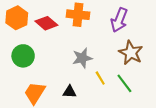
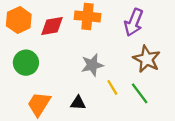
red diamond: (46, 23) -> (52, 26), turned -50

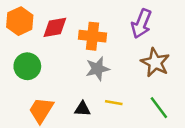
orange cross: (88, 16) -> (92, 36), moved
yellow line: (112, 87) -> (114, 103), moved, turned -49
green line: (140, 93) -> (159, 108), moved

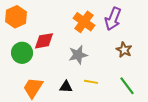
red diamond: (55, 27) -> (44, 41), moved
orange cross: (92, 36) -> (84, 22), moved, turned 30
brown star: (155, 62) -> (124, 50), size x0.7

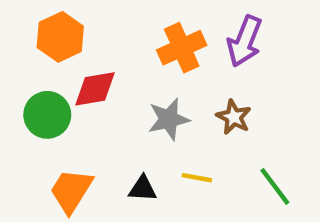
orange hexagon: (16, 17) -> (60, 37), moved
orange cross: (84, 22) -> (182, 48), turned 30
brown star: (124, 50) -> (234, 117), moved

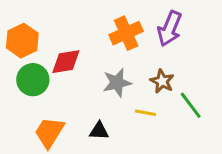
orange hexagon: (60, 37) -> (22, 41), moved
yellow line: (197, 178) -> (146, 113), moved
green line: (275, 186) -> (191, 105), moved

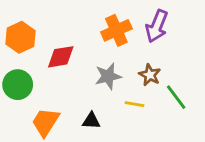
green circle: (33, 80) -> (18, 85), moved

